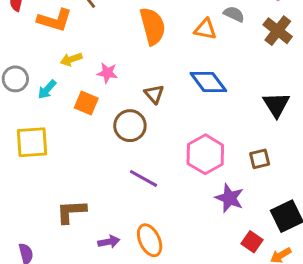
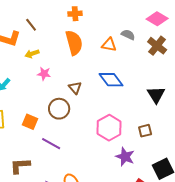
yellow arrow: (71, 59) -> (32, 54), moved
orange square: (86, 103) -> (30, 122), moved
purple line: (144, 178) -> (51, 144), moved

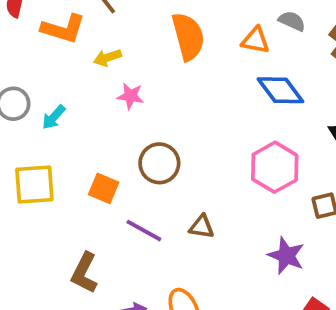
blue diamond: (111, 80) -> (280, 90), moved
brown triangle: (75, 88) -> (202, 227), moved, turned -40
pink hexagon: (109, 128) -> (275, 167), moved
brown L-shape: (20, 166) -> (84, 273), turned -60

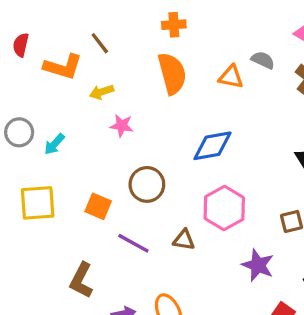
blue diamond: (280, 90) -> (212, 146), moved, turned -63
pink hexagon: (275, 167) -> (224, 208), moved

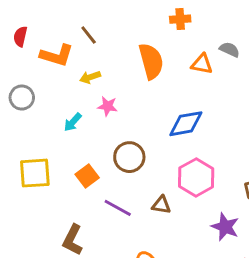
orange cross: (174, 25) -> (180, 19), moved
gray circle: (19, 132) -> (22, 98), moved
cyan arrow: (54, 144) -> (73, 122), moved
orange square: (98, 206) -> (87, 176), turned 30

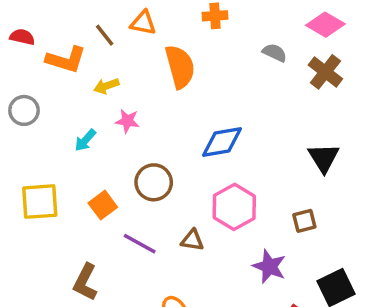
red semicircle: (20, 37) -> (22, 37), turned 90
orange triangle: (202, 64) -> (143, 23), moved

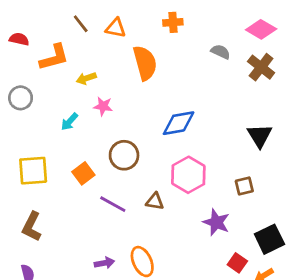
brown line: (105, 35) -> (81, 24), moved
orange L-shape: (66, 60) -> (54, 57), turned -32
brown L-shape: (85, 282) -> (32, 227), moved

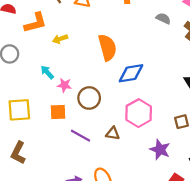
orange semicircle: (145, 63) -> (107, 47), moved
pink star: (103, 106) -> (64, 85), moved
cyan arrow: (69, 122) -> (47, 72), turned 96
orange square: (83, 173) -> (58, 112), turned 35

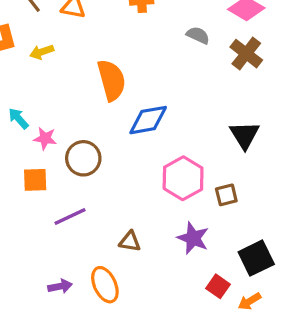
yellow arrow: (60, 39) -> (42, 52), moved
pink hexagon: (139, 113) -> (183, 178), moved
brown triangle: (113, 133) -> (130, 241), moved
purple line: (81, 136) -> (70, 216), turned -54

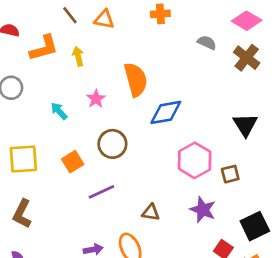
yellow arrow: (42, 52) -> (78, 56), turned 96
pink star: (45, 138) -> (96, 99), moved, turned 30
orange square: (35, 180) -> (73, 162), turned -30

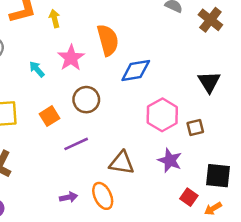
pink star: (96, 99) -> (71, 58), size x1.5
brown triangle: (151, 212) -> (122, 163), size x1.5
black square: (255, 226) -> (218, 176), turned 32

